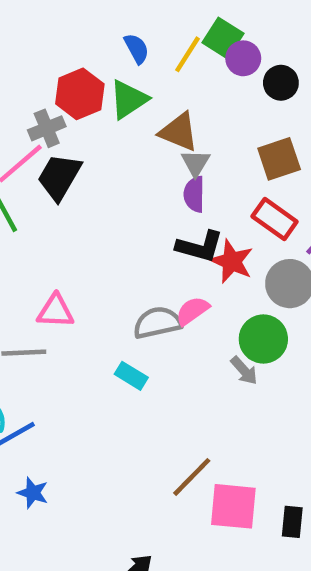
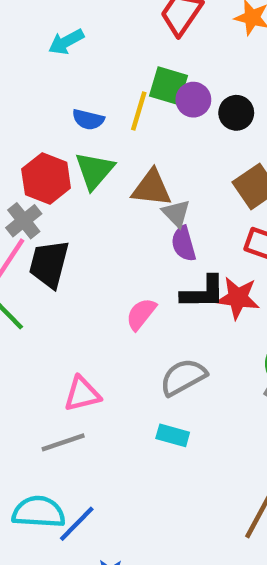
blue semicircle: (137, 49) -> (88, 119), turned 148
pink semicircle: (192, 311) -> (141, 314), moved

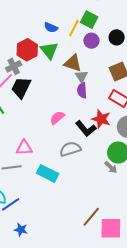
purple circle: (193, 100) -> (91, 41), moved
green triangle: (94, 170) -> (49, 50), turned -30
black L-shape: (203, 292) -> (86, 129), moved, turned 40
cyan rectangle: (173, 435) -> (48, 173), moved, size x1.5

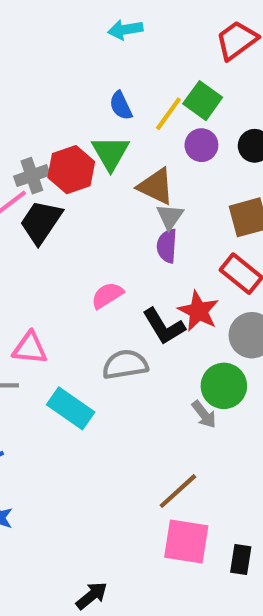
blue semicircle: (51, 27) -> (121, 106), turned 32
red hexagon: (27, 50) -> (71, 170), moved
brown line: (91, 217) -> (178, 491), moved

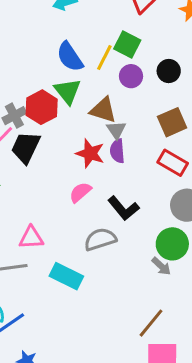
blue semicircle: (121, 106) -> (70, 57), size x1.5
red star: (198, 311) -> (90, 153), moved

